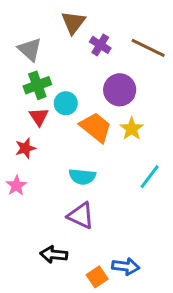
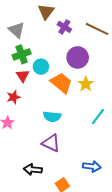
blue arrow: (126, 266) -> (92, 166), moved

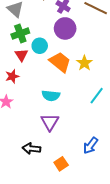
purple circle: (78, 57) -> (65, 28), moved
purple triangle: (51, 143) -> (50, 122), turned 36
blue arrow: (92, 166) -> (91, 145), turned 120

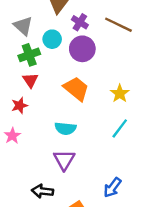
cyan circle: (40, 46) -> (52, 39), moved
yellow star: (84, 63) -> (120, 93), moved

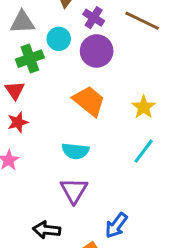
gray triangle: (23, 26) -> (22, 22), turned -45
red triangle: (30, 80) -> (15, 90), moved
blue arrow: (112, 188) -> (116, 225), moved

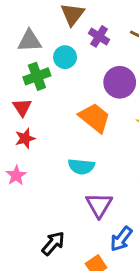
purple circle: (97, 51) -> (120, 82), moved
purple triangle: (74, 190) -> (99, 205), moved
black arrow: (47, 230) -> (53, 243), turned 125

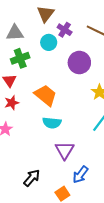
cyan circle: (65, 57) -> (49, 42), moved
orange trapezoid: (95, 118) -> (46, 95), moved

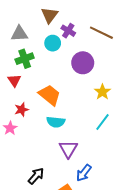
red star: (12, 103) -> (22, 110), moved

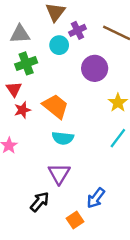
purple cross: (68, 31) -> (77, 30), turned 32
red star: (22, 110) -> (22, 110), moved
purple triangle: (68, 149) -> (59, 174), moved

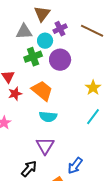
gray triangle: (20, 34) -> (24, 32), moved
green cross: (26, 63) -> (33, 57), moved
purple circle: (95, 68) -> (60, 60), moved

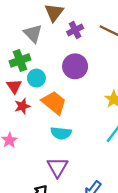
gray triangle: (24, 32) -> (33, 34), turned 48
cyan circle: (45, 41) -> (36, 78), moved
green cross: (33, 57) -> (20, 60), moved

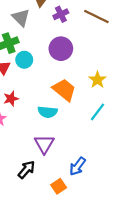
orange trapezoid: (54, 103) -> (64, 90), moved
red star: (22, 106) -> (11, 99), moved

